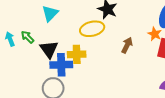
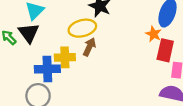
brown arrow: (127, 45) -> (89, 47), moved
black triangle: (49, 49) -> (29, 33), moved

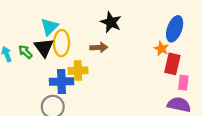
yellow ellipse: (82, 28) -> (62, 43), moved, turned -75
brown arrow: (89, 47) -> (99, 48), moved, turned 63

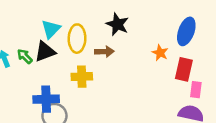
yellow ellipse: (62, 43) -> (77, 39), moved
black triangle: (44, 48) -> (45, 52), turned 45
orange star: (161, 49) -> (160, 53), moved
blue cross: (62, 82) -> (46, 99), moved

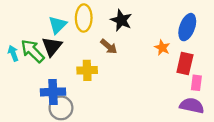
yellow ellipse: (77, 39) -> (84, 18), moved
black triangle: (45, 52) -> (52, 46), turned -30
brown arrow: (104, 52) -> (109, 46), turned 42
green arrow: (25, 56) -> (33, 51), size x1.6

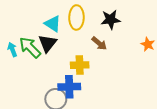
black star: (121, 20) -> (111, 20), turned -30
cyan triangle: (58, 25) -> (53, 24), turned -42
blue cross: (53, 92) -> (69, 87), moved

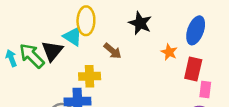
black star: (111, 20) -> (140, 23), moved, turned 30
cyan triangle: (53, 24) -> (73, 36), moved

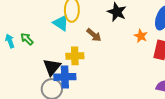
black triangle: (52, 51) -> (52, 67), moved
green arrow: (32, 56) -> (27, 39), size x0.6

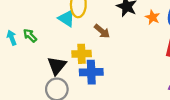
orange star: (141, 36) -> (153, 17), moved
blue cross: (65, 77) -> (91, 72), moved

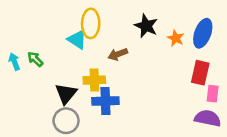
brown arrow: (102, 31) -> (118, 54), turned 119

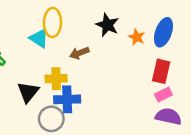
pink rectangle: (213, 94) -> (163, 94), moved, turned 56
gray circle: (66, 121) -> (51, 119), moved

